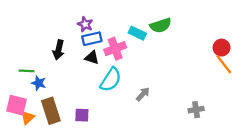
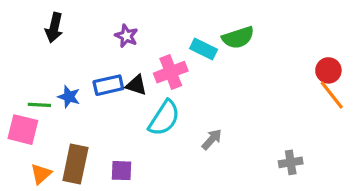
blue rectangle: (92, 39) -> (108, 85), moved
black arrow: (59, 50) -> (54, 28), moved
blue star: (39, 83) -> (69, 97), moved
pink square: (16, 105) -> (23, 130), moved
brown rectangle: (51, 111) -> (75, 164), turned 30

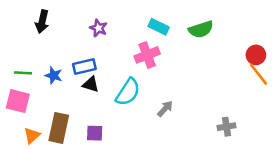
green semicircle: (238, 38) -> (201, 29), moved
cyan rectangle: (204, 49) -> (159, 27), moved
pink cross: (171, 72) -> (147, 55), moved
black triangle: (136, 85) -> (91, 84), moved
green line: (39, 105) -> (23, 73), moved

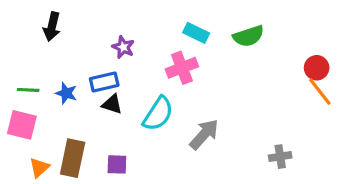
purple star: (98, 28) -> (123, 47), moved
gray arrow: (165, 109) -> (204, 134), size x1.5

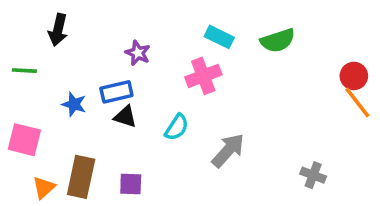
green line: (28, 90) -> (24, 71), moved
cyan semicircle: (158, 114) -> (177, 127), size x0.7
gray cross: (280, 157) -> (313, 175), turned 30

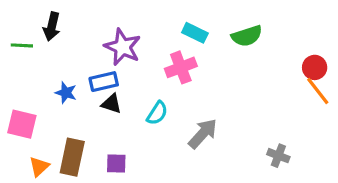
purple star: (138, 53) -> (123, 47), size x1.6
green line: (24, 71) -> (22, 45), moved

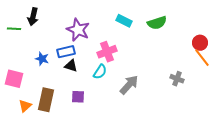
pink cross: (181, 67) -> (107, 52), moved
gray cross: (278, 156) -> (177, 79), moved
purple square: (116, 163) -> (78, 97), moved

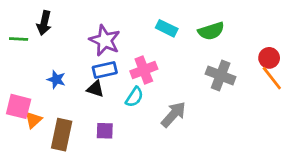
blue rectangle: (66, 52) -> (105, 70), moved
gray cross: (177, 79) -> (221, 75), moved, size x1.5
orange triangle: (25, 106) -> (33, 120), moved

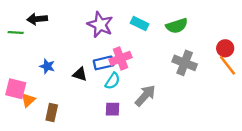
black arrow: (44, 23) -> (37, 19), turned 72
purple star: (105, 40) -> (100, 25), moved
blue rectangle: (105, 70) -> (104, 63), moved
purple square: (105, 131) -> (113, 109), moved
brown rectangle: (62, 135) -> (52, 112), size x0.7

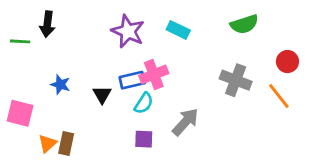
black arrow: (37, 19) -> (47, 24), turned -78
green semicircle: (177, 26) -> (244, 24), moved
orange line: (227, 65) -> (279, 96), moved
black triangle: (80, 74) -> (102, 95), turned 42
orange triangle: (28, 100) -> (47, 143), moved

